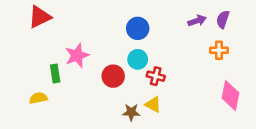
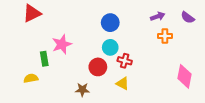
purple semicircle: (223, 19) -> (188, 17), moved, turned -72
orange cross: (219, 50) -> (165, 36), moved
red circle: (113, 76) -> (98, 67), moved
brown star: (131, 112) -> (82, 90), moved

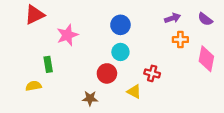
pink star: (62, 44) -> (67, 35), moved
red cross: (125, 61) -> (152, 73), moved
pink diamond: (184, 76) -> (206, 59), moved

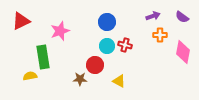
red triangle: (35, 15) -> (21, 21), moved
green rectangle: (48, 64) -> (43, 57), size x1.6
red cross: (152, 73) -> (125, 45), moved
brown star: (90, 98) -> (80, 79), moved

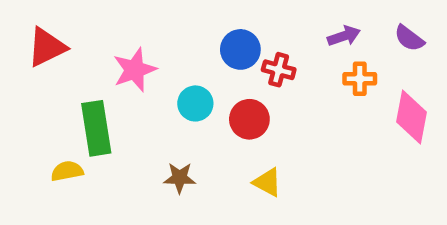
red cross: (125, 45) -> (279, 70), moved
cyan circle: (107, 46) -> (195, 103), moved
red circle: (95, 65) -> (249, 119), moved

